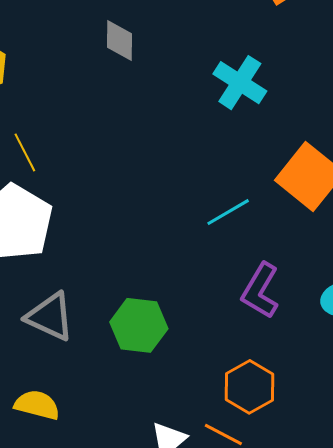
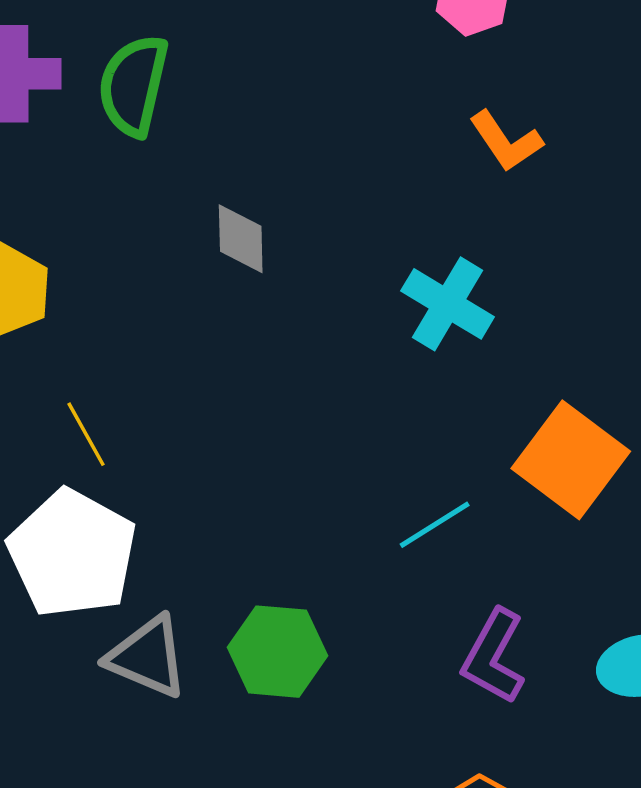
gray triangle: (50, 317) -> (147, 657), moved
green hexagon: (139, 325) -> (278, 652), moved

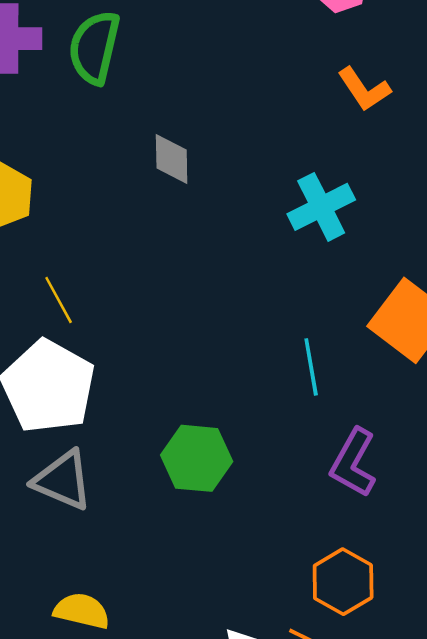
cyan cross: (448, 304) -> (321, 207), turned 32
cyan line: (435, 525) -> (311, 367), turned -68
gray triangle: (147, 657) -> (63, 480), moved

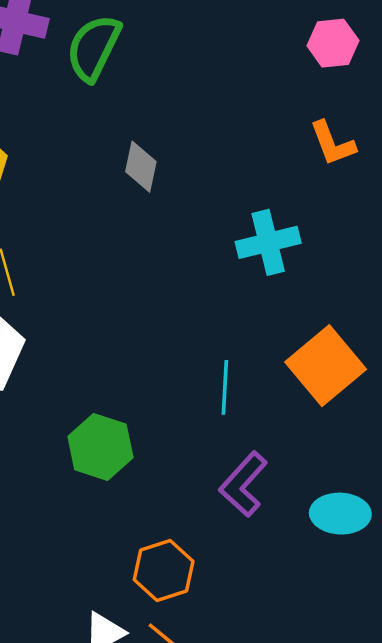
orange hexagon: (343, 582) -> (164, 571), moved

